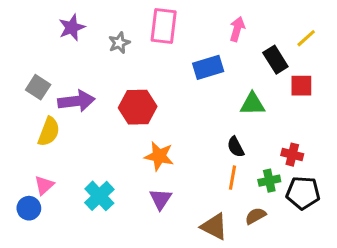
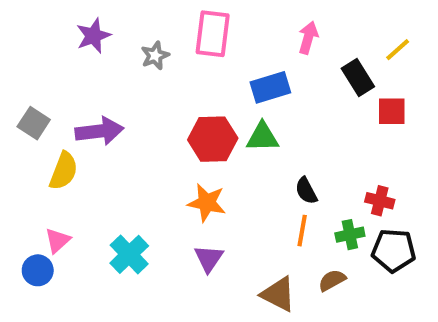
gray square: (38, 87) -> (34, 123), moved
green triangle: (252, 104) -> (262, 137), moved
red hexagon: (138, 107) -> (213, 139), moved

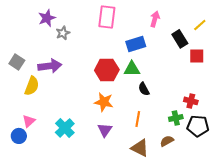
gray star: (155, 56) -> (63, 33), moved
black semicircle: (306, 191) -> (144, 89), moved
orange line: (302, 231) -> (138, 119), moved

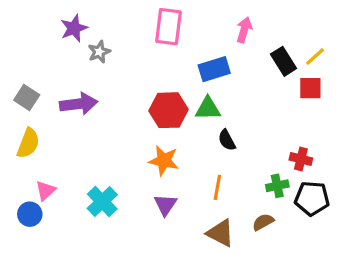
yellow line: (200, 25) -> (315, 57), moved
yellow semicircle: (32, 86) -> (28, 143), moved

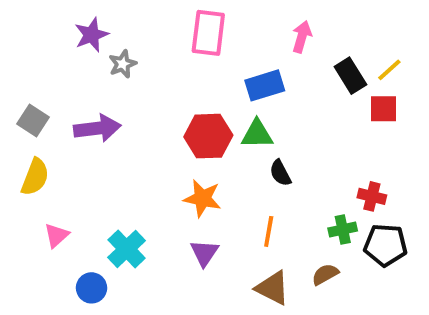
blue circle: (30, 214) -> (92, 288), moved

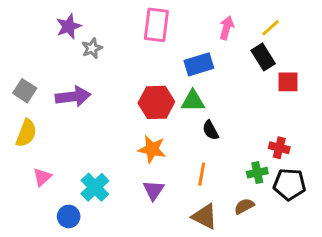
yellow line: (389, 70) -> (270, 28), moved

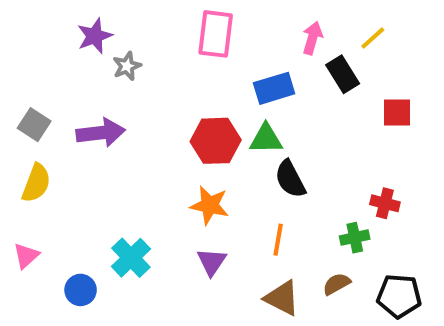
black rectangle: (263, 57) -> (343, 74), moved
black semicircle: (210, 130) -> (290, 179), size x1.4
pink triangle: (42, 177) -> (26, 256), moved
black pentagon: (289, 184) -> (399, 296), moved
blue circle: (69, 216) -> (81, 290), moved

